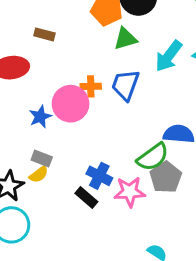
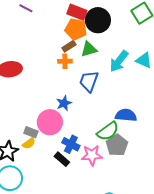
brown rectangle: (45, 34) -> (69, 46), moved, turned -48
orange cross: (91, 86) -> (65, 61), moved
pink circle: (71, 104) -> (50, 122), moved
blue star: (40, 117) -> (64, 103), moved

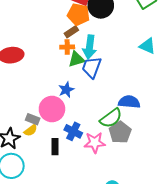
green triangle: (89, 49) -> (76, 59), moved
cyan arrow: (119, 61) -> (90, 47), moved, turned -30
black rectangle: (62, 159) -> (55, 147), moved, turned 49

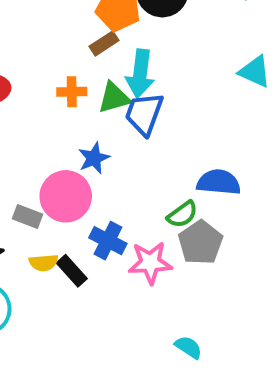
orange cross: (67, 47) -> (72, 92), moved
green semicircle: (111, 118) -> (182, 214), size x0.7
yellow semicircle: (31, 130) -> (44, 263), moved, turned 32
black rectangle: (55, 147) -> (72, 271), turned -42

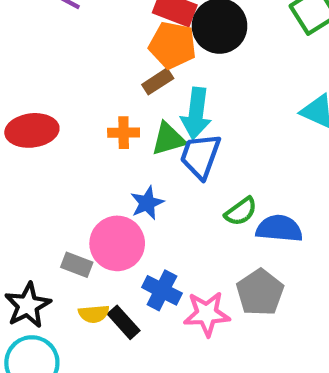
green semicircle: (182, 214) -> (241, 211), moved

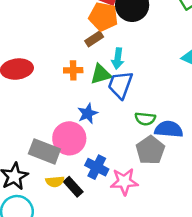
cyan arrow: (196, 113) -> (118, 59), size x0.7
green semicircle: (241, 211) -> (145, 119), turned 42
gray rectangle: (77, 265) -> (44, 151), size x1.6
gray pentagon: (260, 292) -> (150, 150), moved

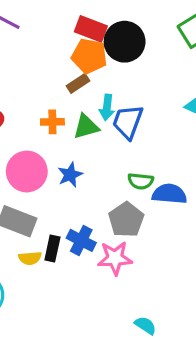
blue trapezoid: (120, 85) -> (128, 122), moved
pink circle: (69, 138) -> (27, 172), moved
gray pentagon: (150, 150) -> (126, 220), moved
black rectangle: (73, 187) -> (52, 248), moved, turned 54

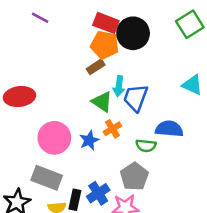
orange cross: (52, 122) -> (112, 129), moved, turned -30
green triangle: (86, 127) -> (102, 102), turned 50
blue semicircle: (169, 194) -> (169, 129), moved
blue cross: (81, 240) -> (98, 193), turned 30

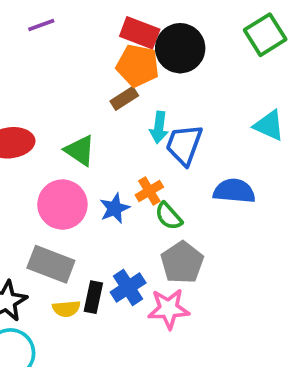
purple line: (40, 18) -> (41, 25), turned -48
green triangle: (102, 102) -> (80, 150), moved
green semicircle: (146, 146) -> (169, 216), moved, turned 42

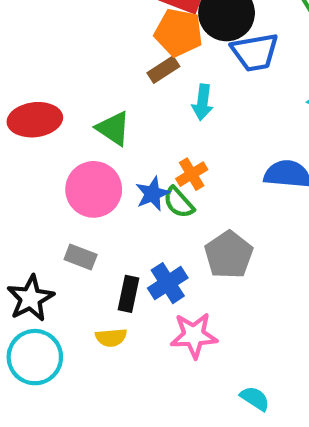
blue trapezoid: (184, 145) -> (255, 52), moved, turned -120
green semicircle: (169, 216) -> (179, 202), moved
gray rectangle: (51, 264) -> (81, 257), size x0.6
yellow semicircle: (66, 309) -> (111, 337), moved
pink star: (169, 309) -> (194, 335), moved

